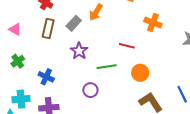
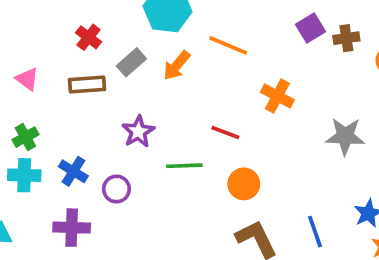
gray rectangle: (74, 23) -> (131, 62), moved
brown rectangle: (48, 28) -> (87, 85), turned 66
purple circle: (90, 90) -> (116, 189), moved
cyan cross: (21, 99) -> (24, 175), moved

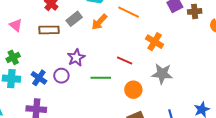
gray star: (345, 136) -> (162, 74), moved
purple circle: (116, 189) -> (61, 76), moved

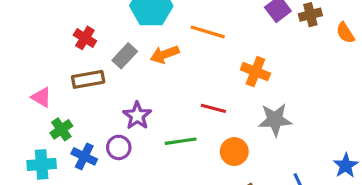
orange arrow: (99, 22) -> (165, 54), turned 36
pink triangle: (16, 25) -> (41, 97), moved
green cross: (13, 57) -> (61, 129), moved

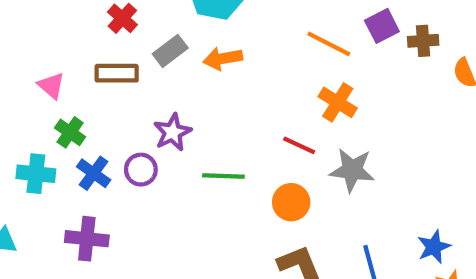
orange line: (208, 32) -> (329, 44), moved
red line: (213, 108) -> (299, 145), moved
green cross: (61, 129) -> (70, 132), turned -30

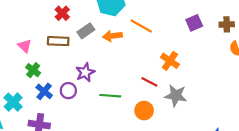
brown cross: (423, 41) -> (227, 24), moved
orange line: (329, 44) -> (141, 26), moved
cyan cross: (36, 174) -> (13, 102), moved, turned 36

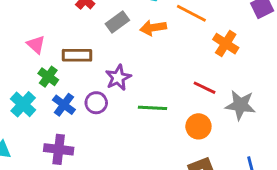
brown rectangle: (58, 41) -> (77, 55), moved
orange cross: (170, 61) -> (226, 44), moved
cyan cross: (13, 102) -> (23, 104), moved

